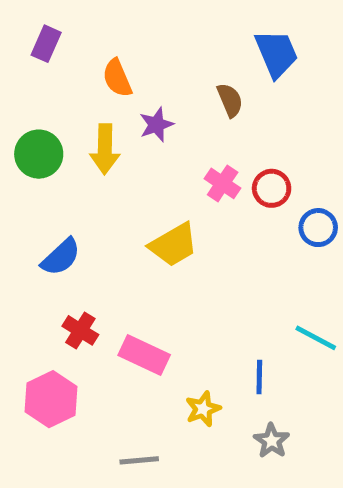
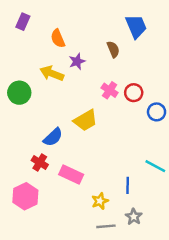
yellow arrow: (105, 149) -> (52, 73), turned 110
green circle: (39, 154) -> (19, 93), moved
blue semicircle: (61, 257) -> (53, 137), moved
gray line: (139, 460) -> (106, 226), moved

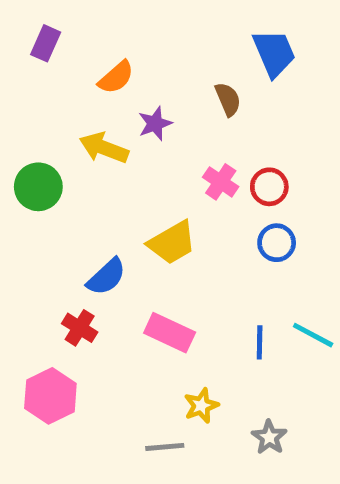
orange semicircle: (58, 38) -> (116, 77), turned -108
blue circle: (157, 112) -> (277, 243), moved
pink rectangle: (71, 175) -> (170, 333), moved
blue line: (128, 185) -> (260, 342), moved
gray line: (106, 226) -> (165, 447), moved

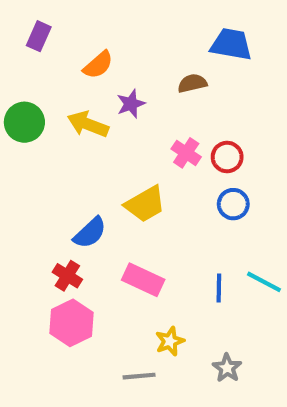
blue trapezoid: (274, 53) -> (231, 44), turned -57
brown semicircle: (228, 99) -> (192, 83), turned -80
green circle: (38, 187) -> (24, 122), moved
pink hexagon: (50, 396) -> (71, 323), moved

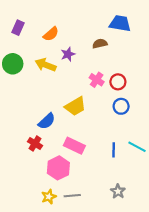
purple rectangle: (39, 36) -> (18, 28), moved
pink hexagon: (71, 323) -> (58, 168), moved
yellow star: (170, 341) -> (49, 197), moved

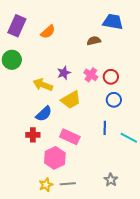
purple rectangle: (18, 28) -> (17, 26), size x1.5
purple star: (68, 54) -> (64, 73), moved
yellow arrow: (46, 65) -> (43, 85), moved
red cross: (35, 144) -> (33, 135), turned -32
blue line: (114, 150) -> (105, 128), moved

